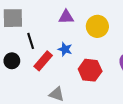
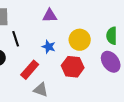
yellow circle: (97, 26) -> (80, 40), moved
red rectangle: (43, 61) -> (30, 70), moved

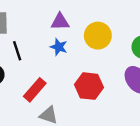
yellow circle: (80, 40) -> (98, 36), moved
blue star: (49, 47) -> (59, 47), moved

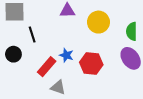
blue star: (59, 47) -> (66, 55), moved

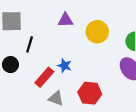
black line: (32, 35) -> (30, 44), turned 35
red hexagon: (91, 64) -> (90, 93), moved

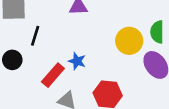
yellow circle: (97, 32) -> (129, 41), moved

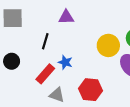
black line: (35, 36) -> (45, 41), moved

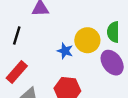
blue star: (65, 62) -> (65, 51), moved

